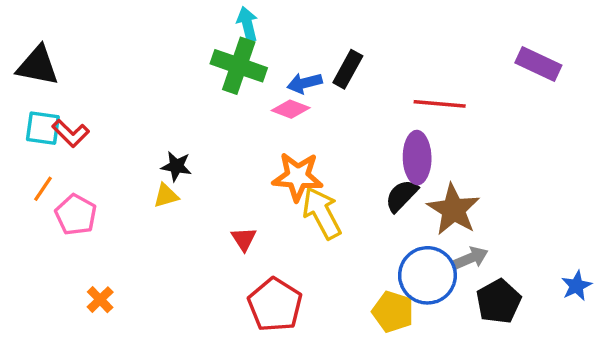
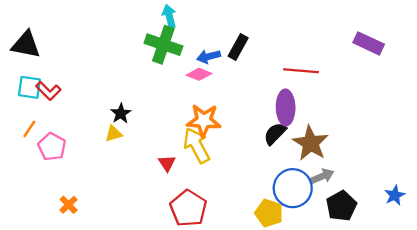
black star: (176, 166) -> (121, 113), turned 30
yellow arrow: (322, 213) -> (197, 145), moved

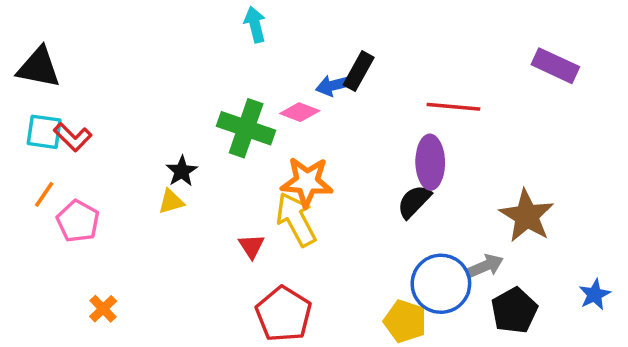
green cross: (163, 45) -> (246, 128), moved
blue arrow: (208, 57) -> (334, 85), moved
brown star: (311, 143) -> (527, 216), moved

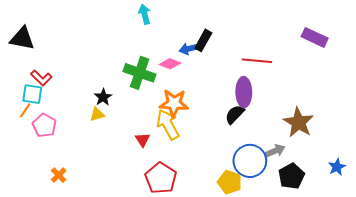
cyan square: (44, 132) -> (32, 94), moved

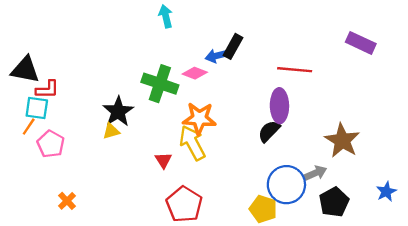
black triangle: (22, 38) -> (25, 70), moved
red L-shape: (41, 78) -> (47, 89), turned -45
black star: (103, 97) -> (118, 111), size x1.5

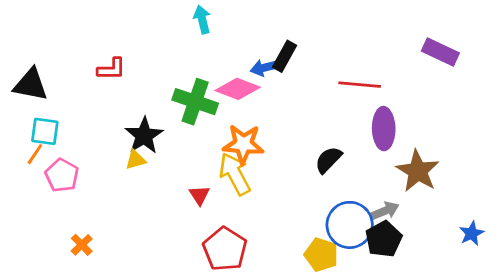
pink diamond: (195, 73) -> (238, 89), size x1.4
red L-shape: (47, 89) -> (111, 69), moved
purple ellipse: (279, 106) -> (384, 129), moved
black pentagon: (334, 202) -> (384, 239), moved

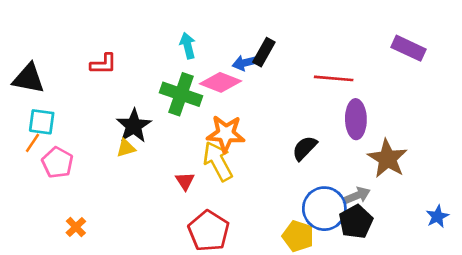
cyan arrow: (202, 19) -> (188, 46), moved

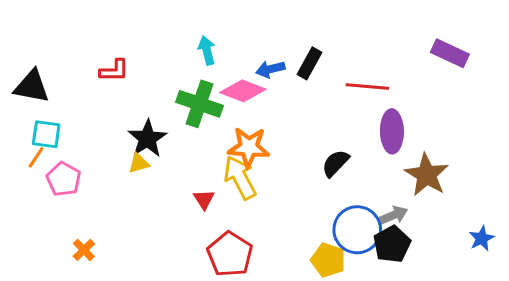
black rectangle: (264, 52) -> (309, 63), moved

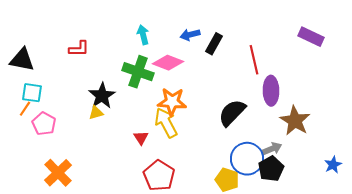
blue arrow: (270, 69) -> (190, 35), moved
red line: (367, 87) -> (254, 60), turned 72
black semicircle: (336, 163) -> (232, 113), size x1.4
orange cross: (84, 250) -> (58, 173), size x1.8

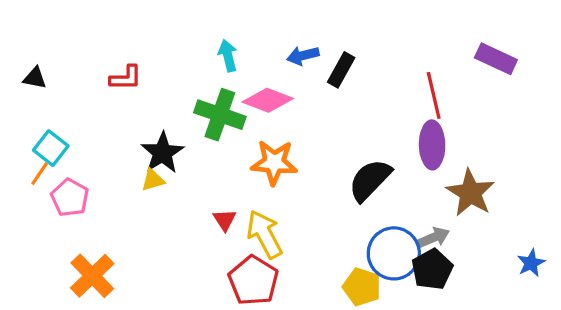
black triangle: (22, 60) -> (35, 78), moved, size x0.6
red line: (254, 60) -> (434, 95), moved
cyan square: (32, 93) -> (51, 148), turned 30
yellow arrow: (166, 123) -> (265, 234), moved

